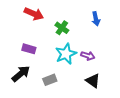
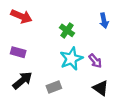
red arrow: (34, 14) -> (21, 16), moved
purple rectangle: (29, 49) -> (18, 52), moved
purple arrow: (88, 56) -> (95, 61), turned 32

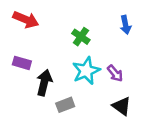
black arrow: (22, 80) -> (44, 83), moved, turned -36

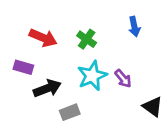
red arrow: (26, 20) -> (43, 38), moved
black arrow: (44, 83) -> (47, 88), turned 55
black triangle: (122, 106) -> (153, 107), moved

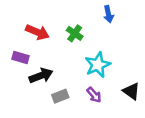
blue arrow: (134, 27) -> (108, 14), moved
cyan star: (92, 76) -> (98, 65), moved
purple arrow: (123, 79) -> (94, 95), moved

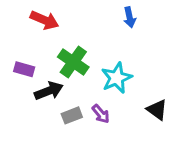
red arrow: (37, 32) -> (44, 20), moved
green cross: (75, 33) -> (73, 62), moved, size x1.5
purple arrow: (94, 95) -> (101, 114), moved

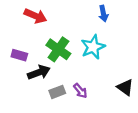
cyan star: (117, 78) -> (93, 47), moved

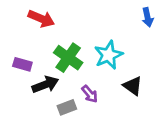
blue arrow: (103, 14) -> (148, 17), moved
black triangle: (125, 87) -> (133, 86), moved
purple arrow: (80, 91) -> (90, 94), moved

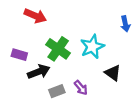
blue arrow: (148, 17) -> (125, 24), moved
purple arrow: (90, 94) -> (81, 88), moved

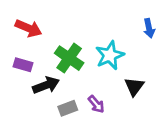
red arrow: (35, 16) -> (28, 28), moved
black triangle: (113, 73) -> (134, 87), turned 30

